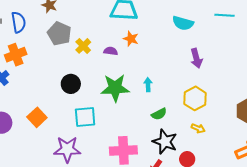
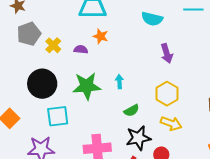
gray pentagon: (59, 34) -> (29, 34), turned 30
black circle: (71, 84) -> (42, 84), size x1.5
yellow arrow: (198, 128) -> (171, 123), size x1.5
black star: (165, 142) -> (138, 138), turned -30

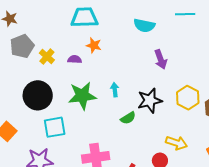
yellow hexagon: (167, 94) -> (188, 98), moved
yellow arrow: (171, 123) -> (176, 143), moved
black star: (138, 138) -> (150, 101), moved

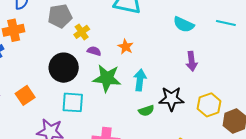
orange star: (94, 45) -> (126, 47), moved
purple semicircle: (75, 59) -> (94, 51), moved
cyan arrow: (115, 90) -> (140, 80), size x1.5

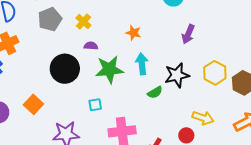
yellow cross: (82, 32) -> (83, 22), moved
orange star: (126, 47) -> (133, 33), moved
purple arrow: (192, 61) -> (188, 34), turned 42
cyan square: (73, 102) -> (95, 105), moved, size x0.6

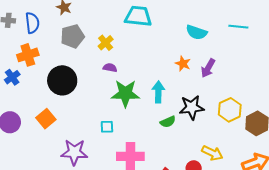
orange star: (133, 33) -> (183, 64), moved
black circle: (65, 69) -> (62, 80), moved

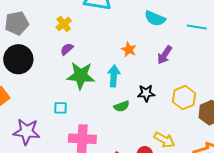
cyan line: (238, 27) -> (197, 27), moved
gray pentagon: (73, 36) -> (17, 23), moved
orange star: (183, 64) -> (129, 49), moved
purple semicircle: (110, 68) -> (67, 49), turned -56
black star: (192, 107) -> (146, 93), size x0.7

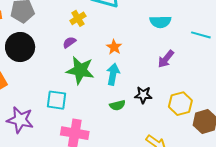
cyan semicircle: (155, 18) -> (160, 22), turned -30
yellow cross: (64, 24) -> (78, 18), moved
orange star: (129, 49) -> (114, 47), moved
cyan square: (60, 108) -> (57, 100), size x1.5

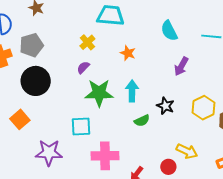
cyan semicircle: (160, 22) -> (169, 31), turned 75
orange star: (114, 47) -> (128, 53), moved
black star: (143, 95) -> (165, 106), turned 30

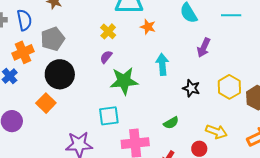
orange star: (128, 53) -> (148, 27), moved
cyan arrow: (132, 91) -> (162, 64), moved
orange square: (20, 119) -> (46, 103), moved
green semicircle: (142, 121) -> (171, 123), moved

